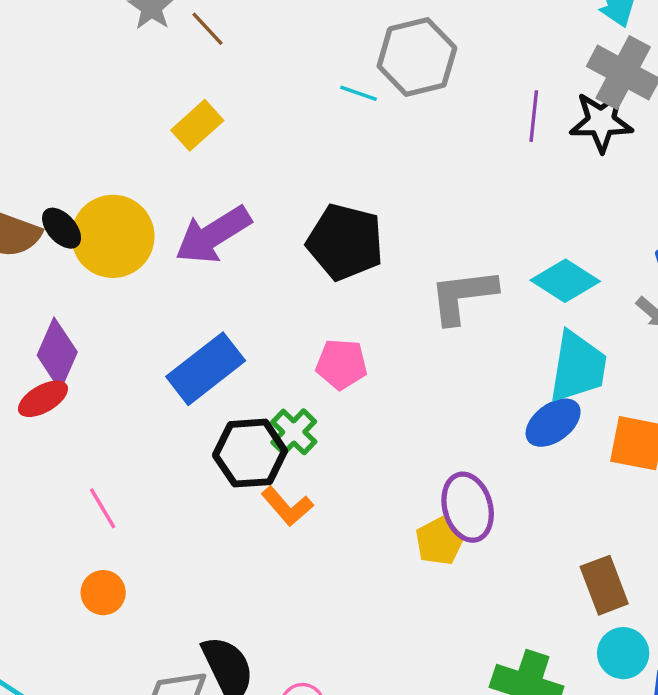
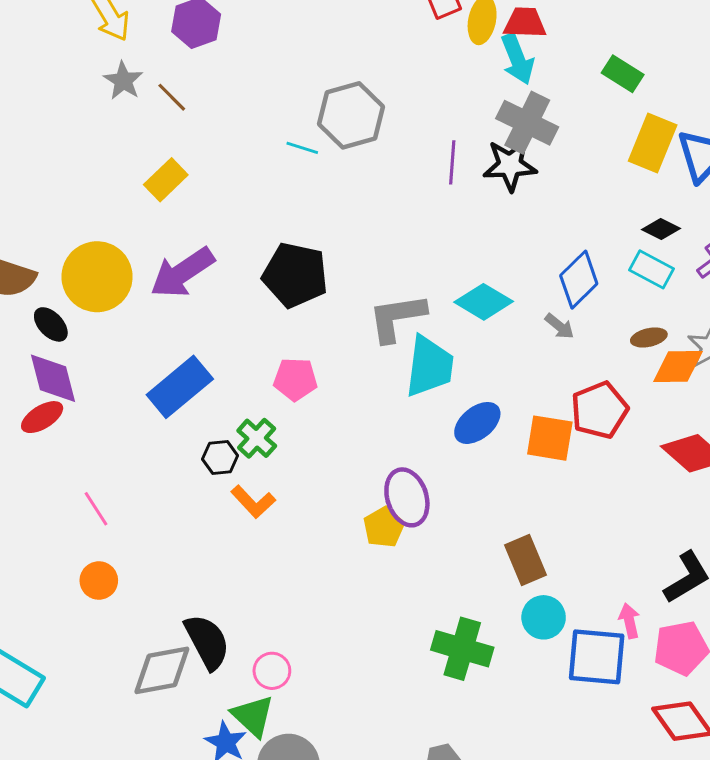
black ellipse: (62, 228) -> (51, 324), moved
purple diamond: (57, 354) -> (53, 378), turned -36
cyan trapezoid: (578, 367) -> (429, 366), moved
black hexagon: (250, 453) -> (220, 457), size x0.6

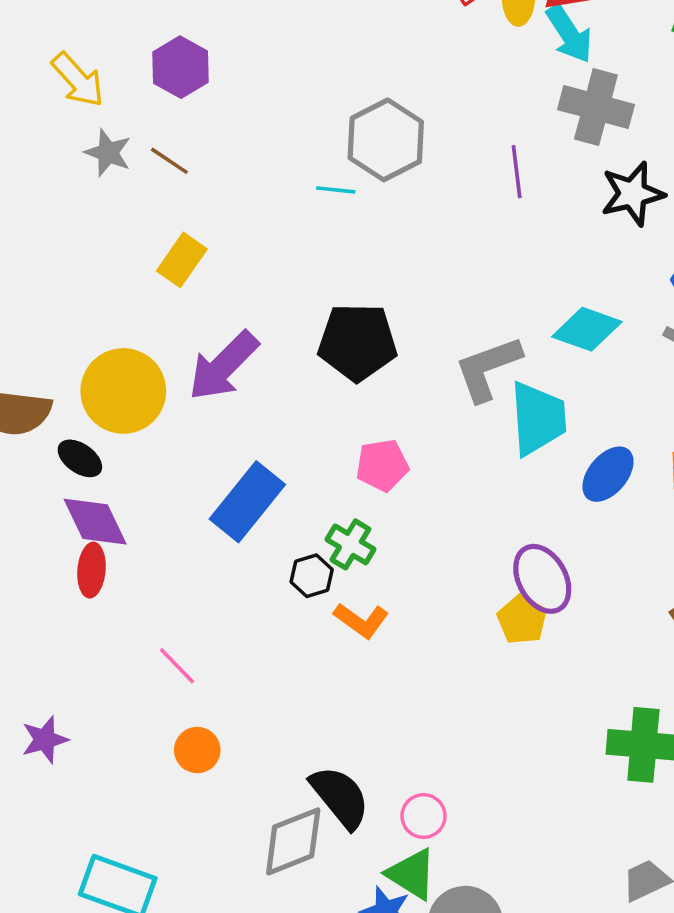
black star: (510, 165) -> (633, 194), moved
red ellipse: (42, 417) -> (91, 570), turned -42

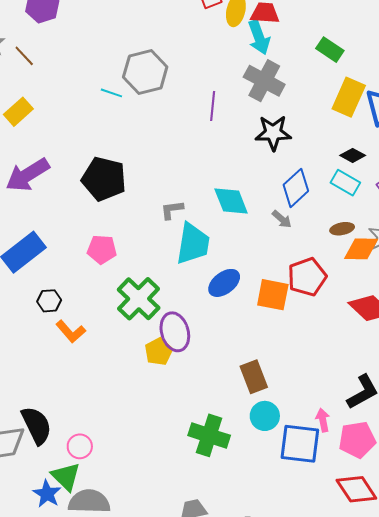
cyan diamond: (587, 329) -> (231, 201), turned 36
gray L-shape: (488, 368) -> (172, 210), size x0.6
green cross: (350, 544) -> (139, 299), moved, size x1.6

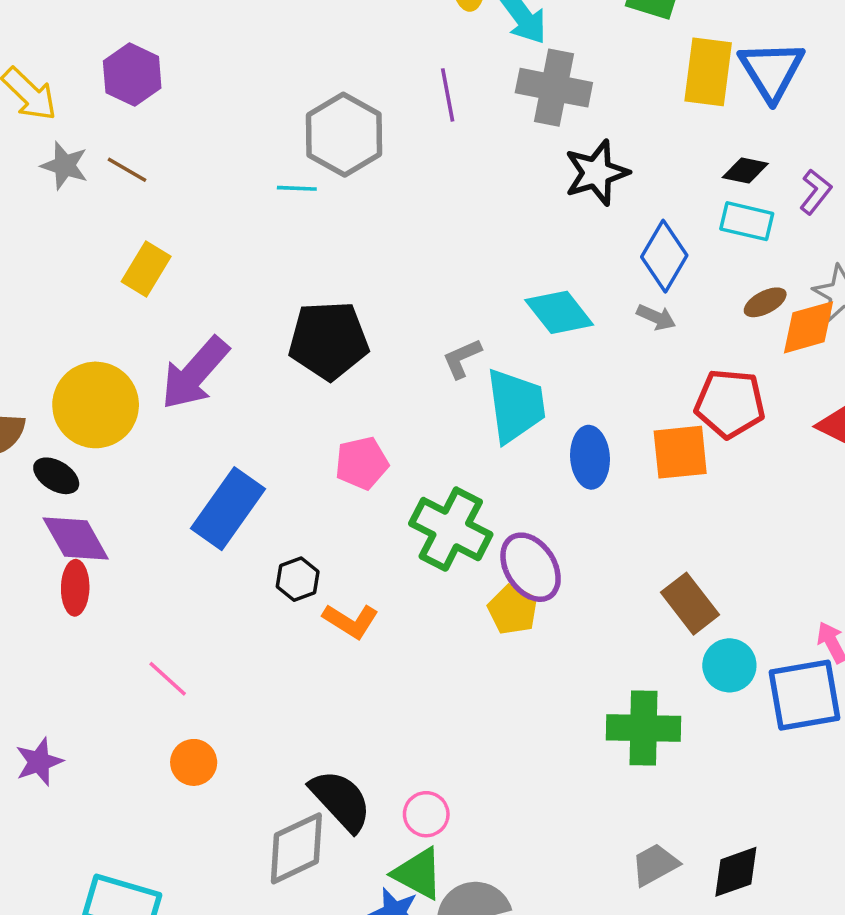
purple line: (213, 106) -> (448, 95), moved
red pentagon: (307, 277) -> (730, 404), turned -30
blue ellipse: (224, 283) -> (590, 457), turned -40

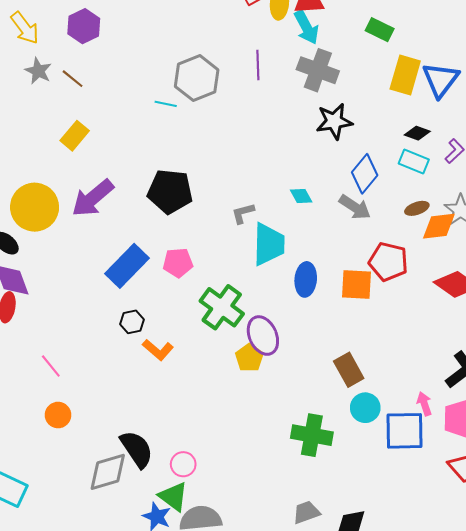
cyan diamond: (559, 312) -> (301, 196), size x0.6
gray arrow: (656, 317) -> (355, 207), size x1.5
blue rectangle: (228, 509) -> (127, 266), moved

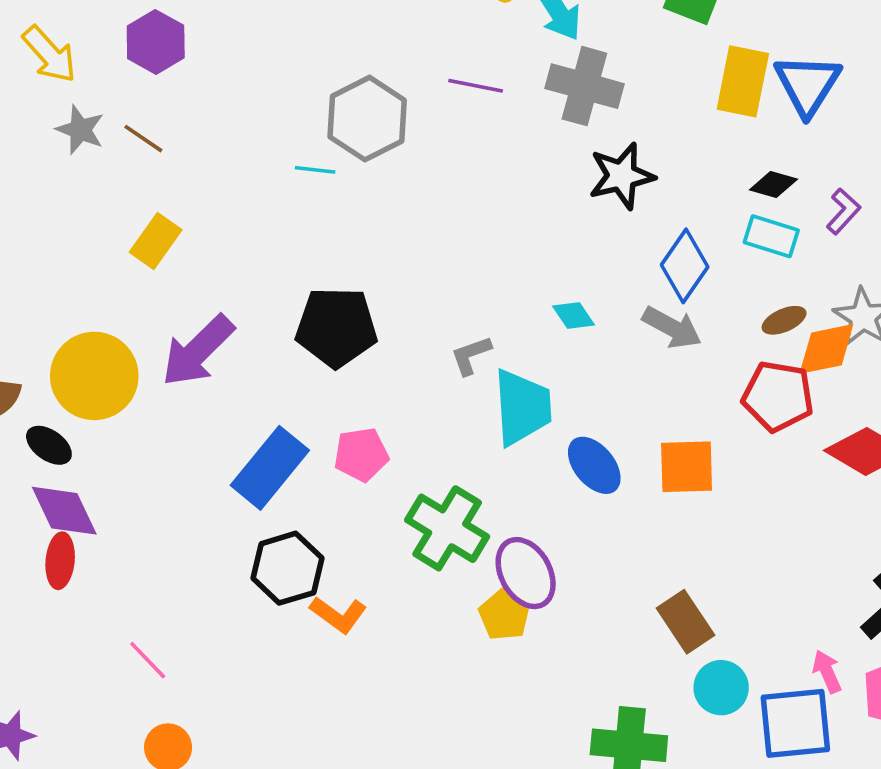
purple line: (258, 65) -> (476, 86), turned -72
red pentagon: (388, 262) -> (778, 396), moved
blue ellipse: (306, 279) -> (594, 465), turned -40
black hexagon: (132, 322) -> (287, 568), size x1.6

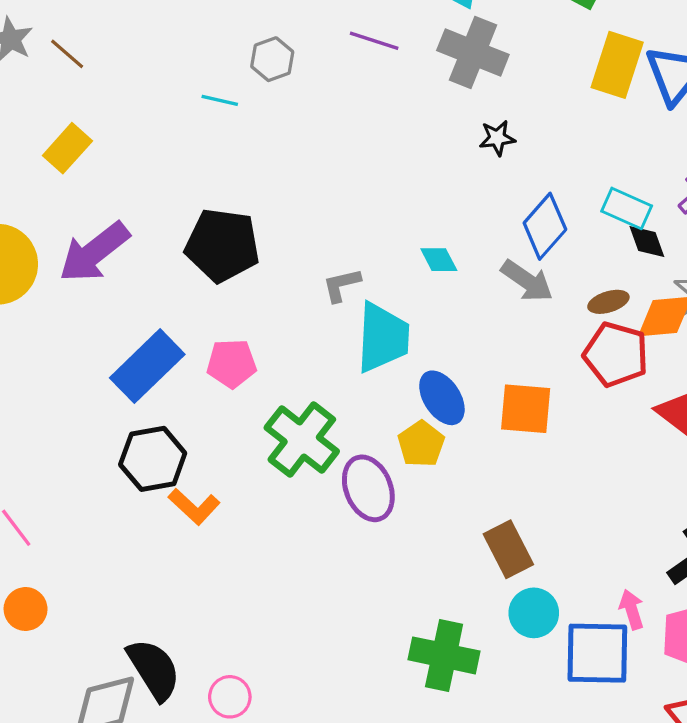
gray hexagon: (367, 119) -> (272, 59), size x0.6
black star: (622, 176) -> (497, 138), size x0.6
black diamond: (773, 185) -> (647, 241), moved, turned 48
brown ellipse: (784, 320) -> (608, 302), moved
yellow pentagon: (504, 615) -> (421, 444), moved

